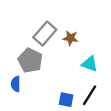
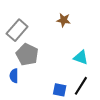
gray rectangle: (45, 34) -> (17, 30), moved
brown star: (71, 38) -> (64, 20), moved

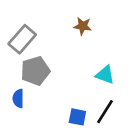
gray pentagon: (27, 54) -> (35, 71), turned 30

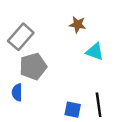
cyan triangle: (105, 75) -> (95, 52), moved
black line: (105, 112) -> (99, 105), turned -40

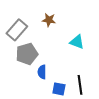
brown star: (78, 25) -> (49, 20), moved
blue semicircle: (17, 92) -> (42, 72), moved

